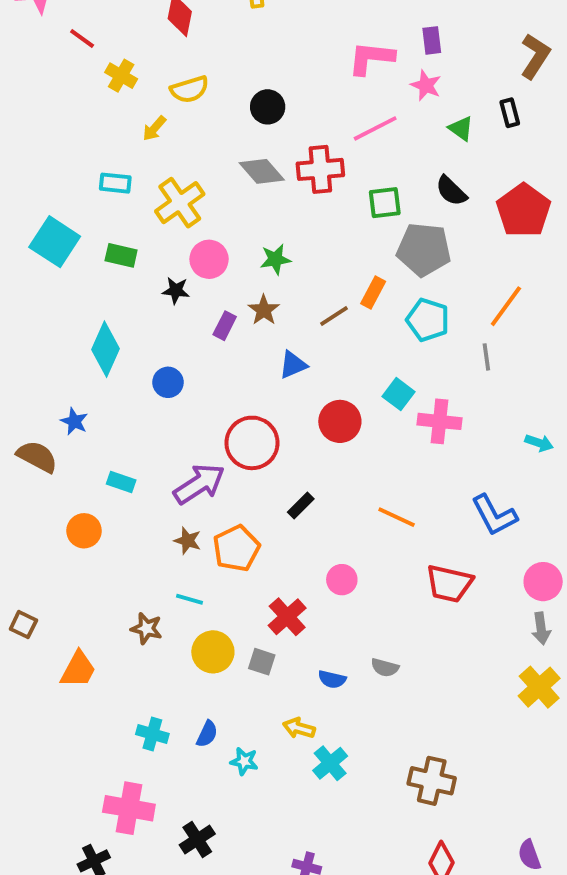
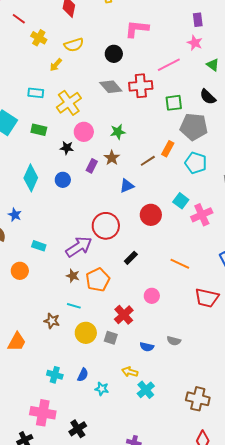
pink L-shape: (371, 58) -> (137, 29), moved
blue circle: (168, 382) -> (63, 180), moved
pink cross: (440, 421) -> (202, 215), turned -30

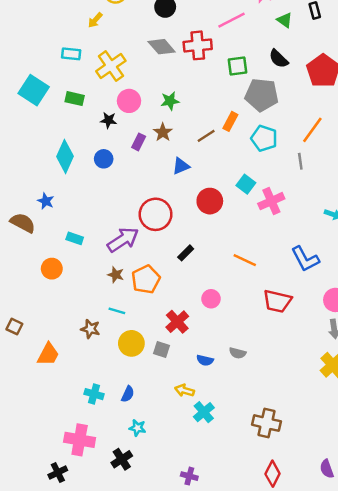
cyan star: (102, 389) -> (137, 428), moved

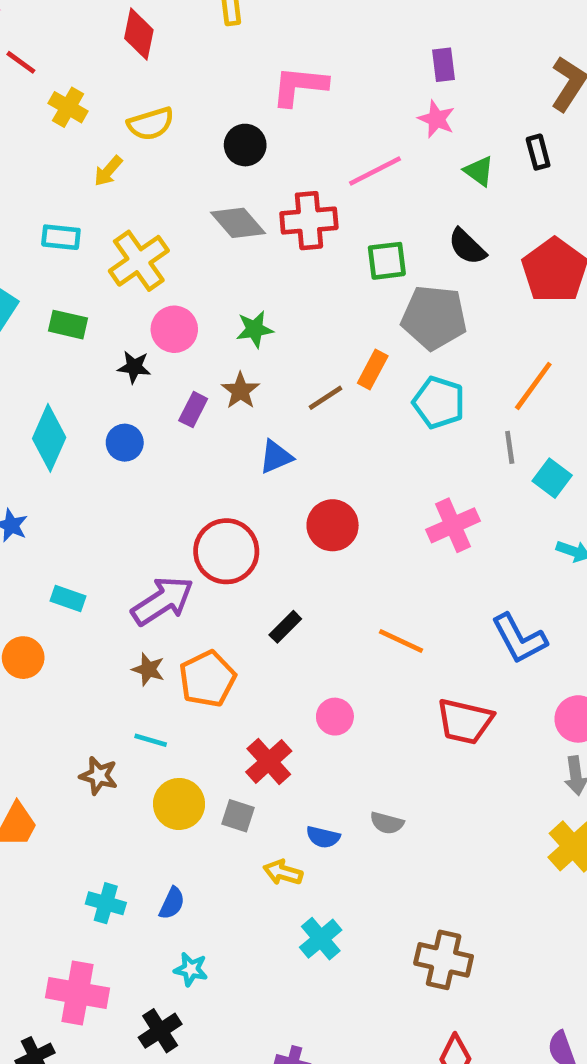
cyan square: (246, 184) -> (552, 478), moved
yellow arrow: (184, 390) -> (283, 872), moved

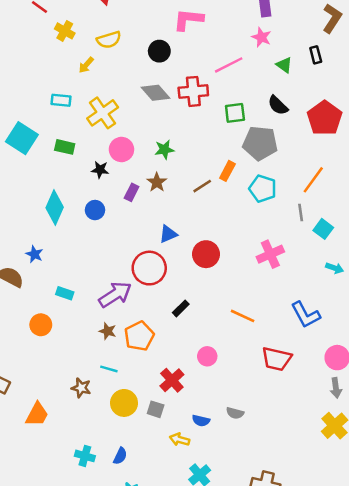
blue triangle: (276, 457) -> (168, 234), moved

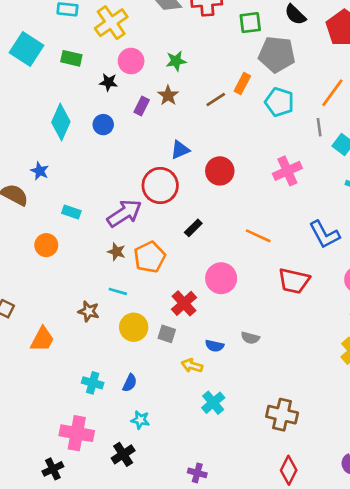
pink circle: (207, 356) -> (221, 278), size x1.5

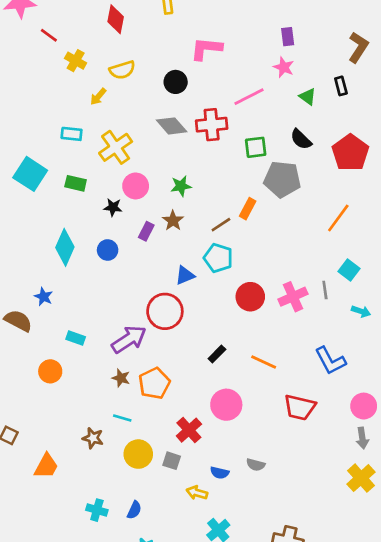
cyan pentagon: (279, 102) -> (218, 258), moved
gray line: (319, 127) -> (325, 290), moved
red circle: (220, 171) -> (250, 297), moved
black rectangle: (193, 228) -> (217, 354), moved

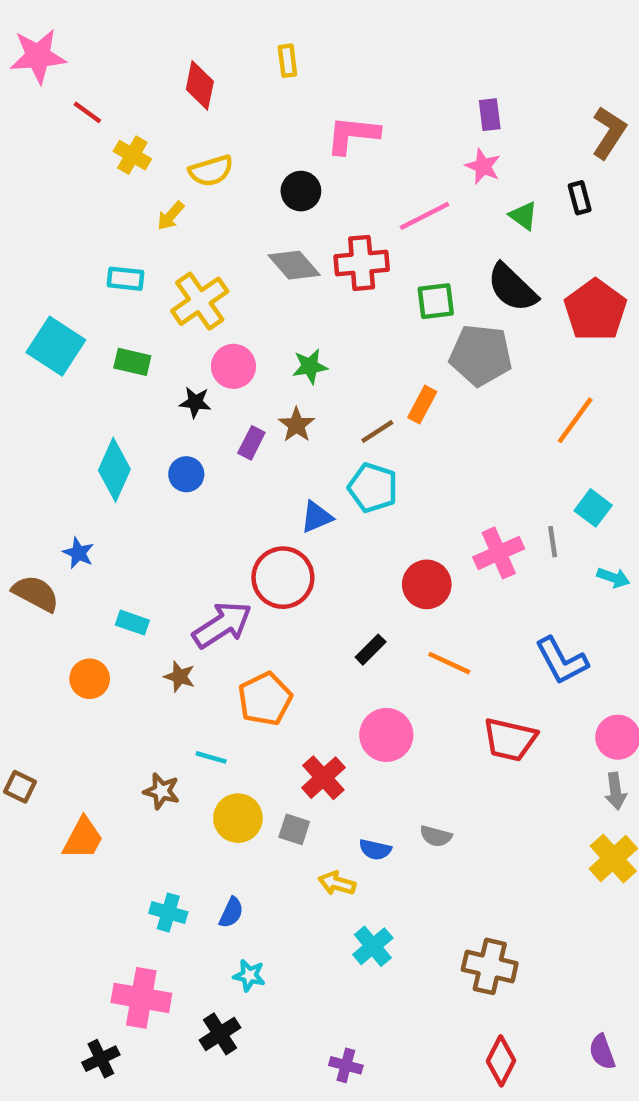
black semicircle: (301, 139) -> (512, 288), size x1.4
red circle: (250, 297) -> (427, 584), moved
brown star: (121, 378) -> (180, 677), moved

